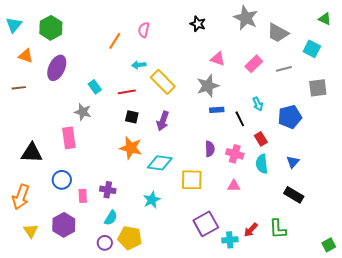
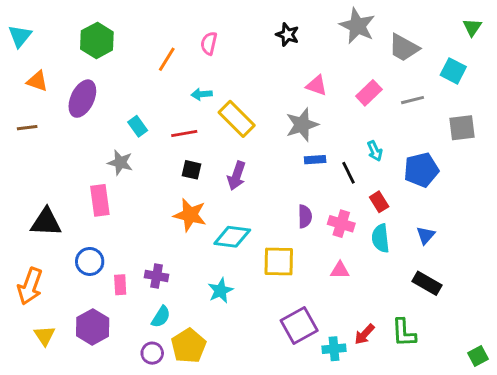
green triangle: (325, 19) -> (472, 27), turned 40
green hexagon: (51, 28) -> (97, 40), moved
yellow pentagon: (130, 238) -> (189, 346), turned 30

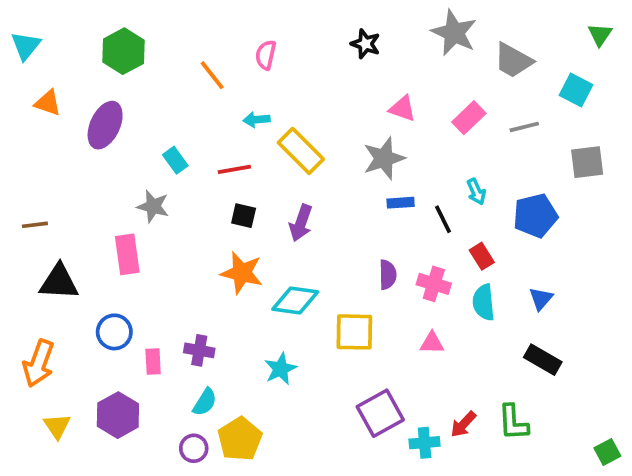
orange line: (167, 59) -> (212, 75), turned -70
brown line: (27, 128) -> (35, 225), moved

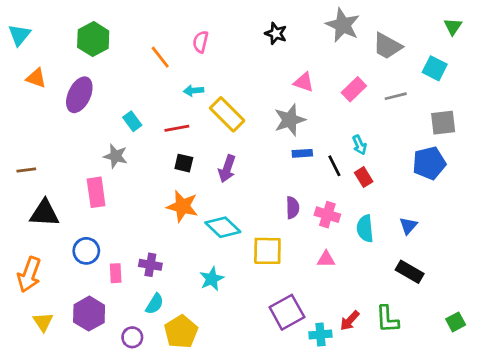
blue pentagon: (535, 216) -> (429, 163), moved
red rectangle: (482, 256) -> (364, 177), moved
cyan diamond: (295, 301) -> (223, 227), turned 36
purple circle: (194, 448) -> (132, 337), moved
green square: (607, 452) -> (456, 322), moved

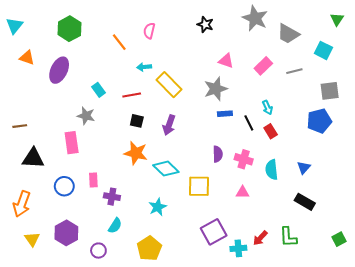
pink rectangle: (116, 273) -> (93, 180), moved
yellow pentagon: (181, 332) -> (149, 248), moved

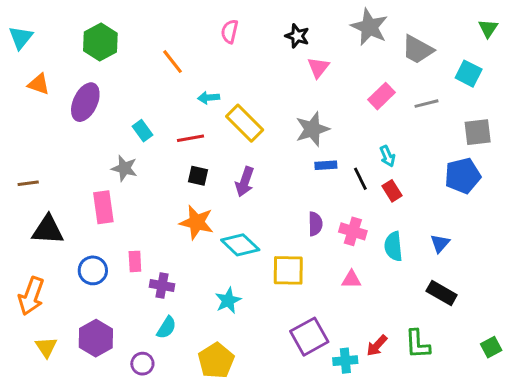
pink semicircle: (149, 31) -> (230, 31), moved
pink triangle: (226, 61) -> (318, 68), moved, turned 49

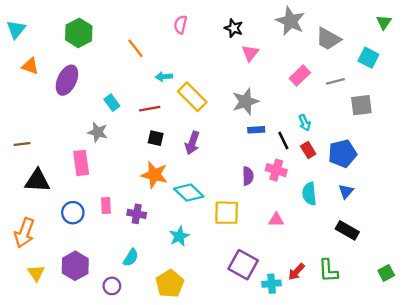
gray square: (478, 132) -> (361, 105), moved
blue pentagon: (463, 176) -> (342, 154), moved
pink cross: (353, 231) -> (276, 170), moved
purple cross: (162, 285) -> (137, 214), moved
purple square: (309, 337) -> (243, 265), turned -32

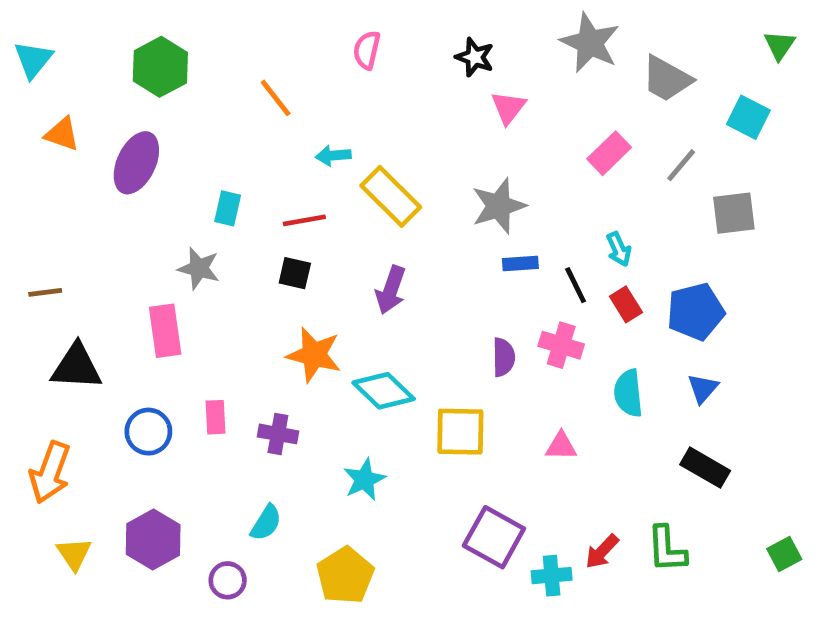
gray line: (335, 81) -> (681, 165), turned -36
cyan rectangle: (112, 103) -> (228, 208), turned 49
black square: (156, 138) -> (295, 273), moved

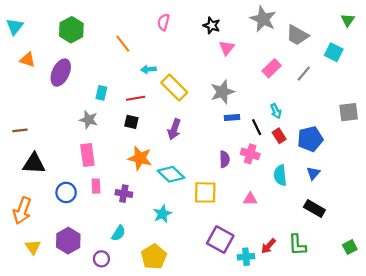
gray square: (734, 213) -> (349, 112), moved
pink rectangle: (165, 331) -> (87, 155), moved

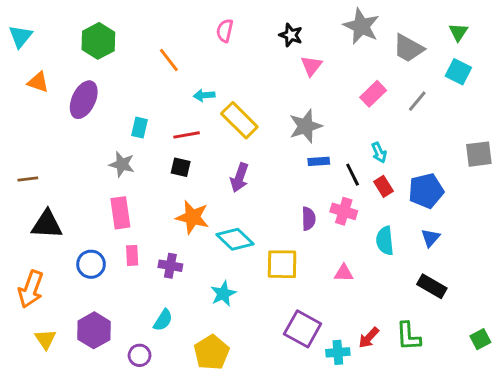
green triangle: (348, 20) -> (458, 32), moved

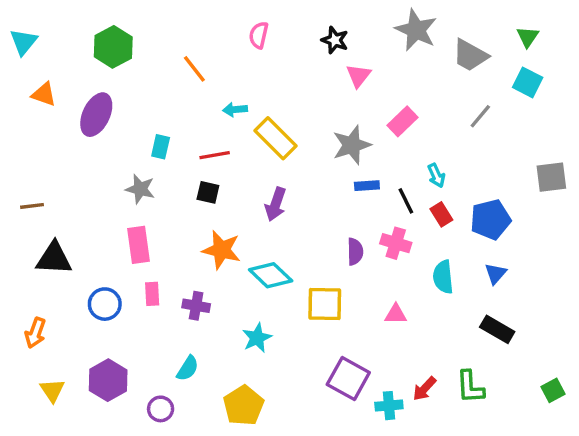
pink rectangle: (373, 94) -> (402, 121), moved
orange arrow: (31, 289) -> (35, 333), size x0.7

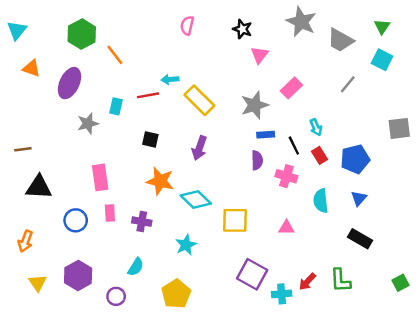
orange line: (194, 69) -> (115, 55), moved
red line: (215, 155) -> (148, 95), moved
gray star: (140, 189) -> (88, 124), moved, turned -30
purple semicircle: (355, 252) -> (257, 160), moved

